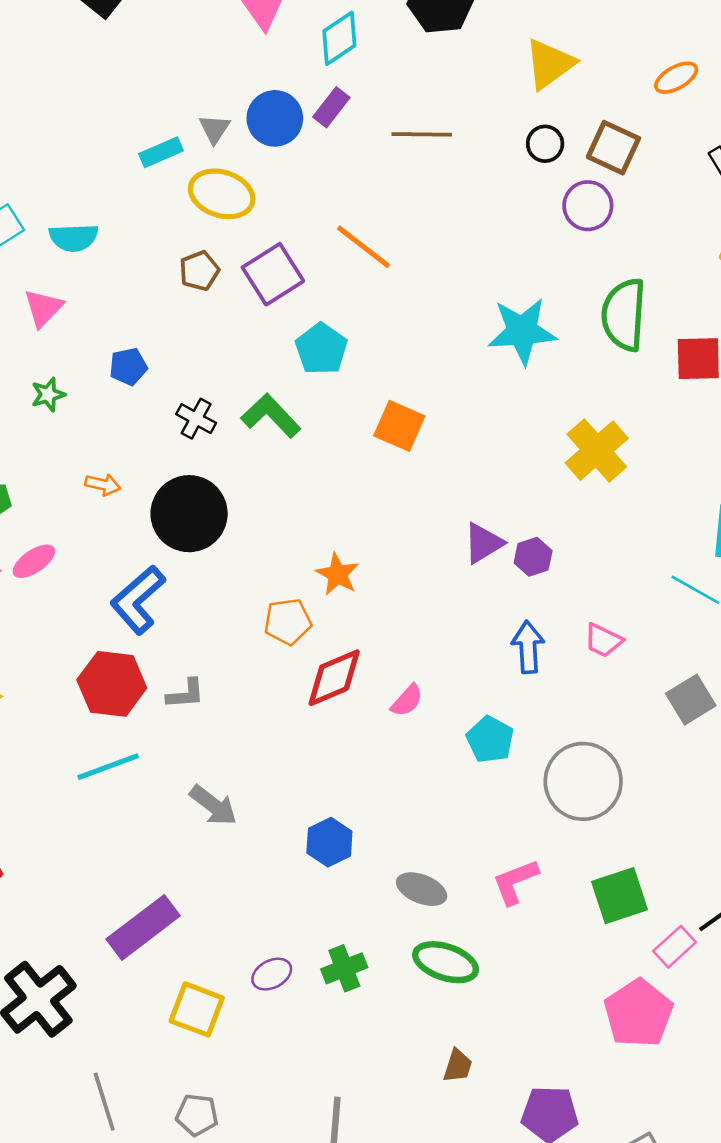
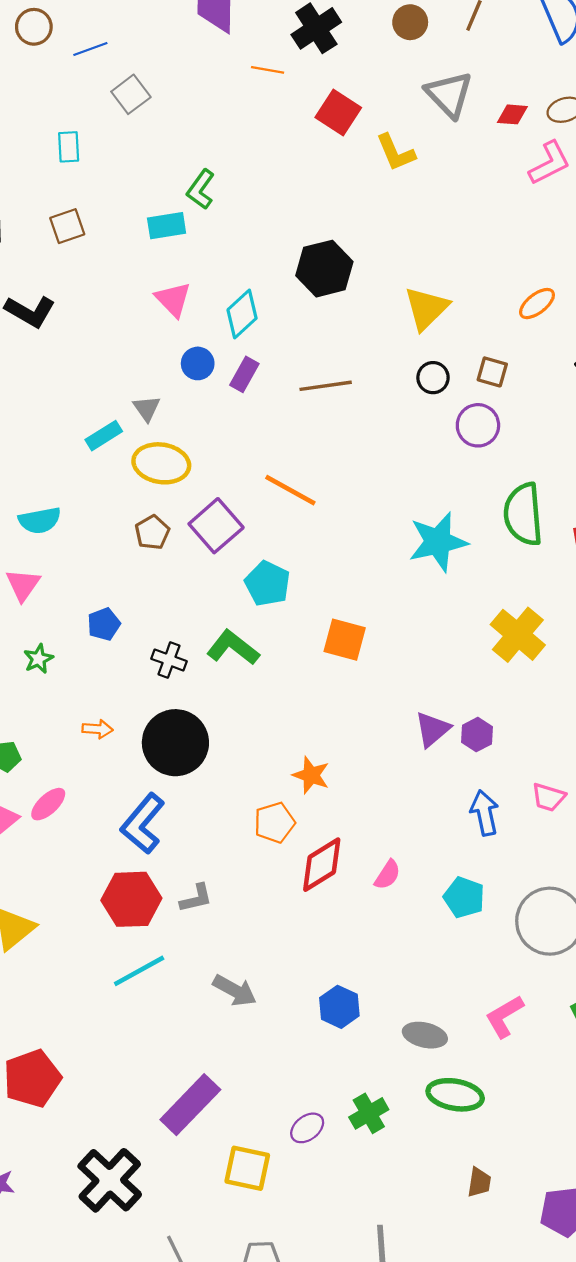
blue circle: (275, 118) -> (198, 363), moved, size x0.7
brown square: (613, 148) -> (492, 372), size x0.7

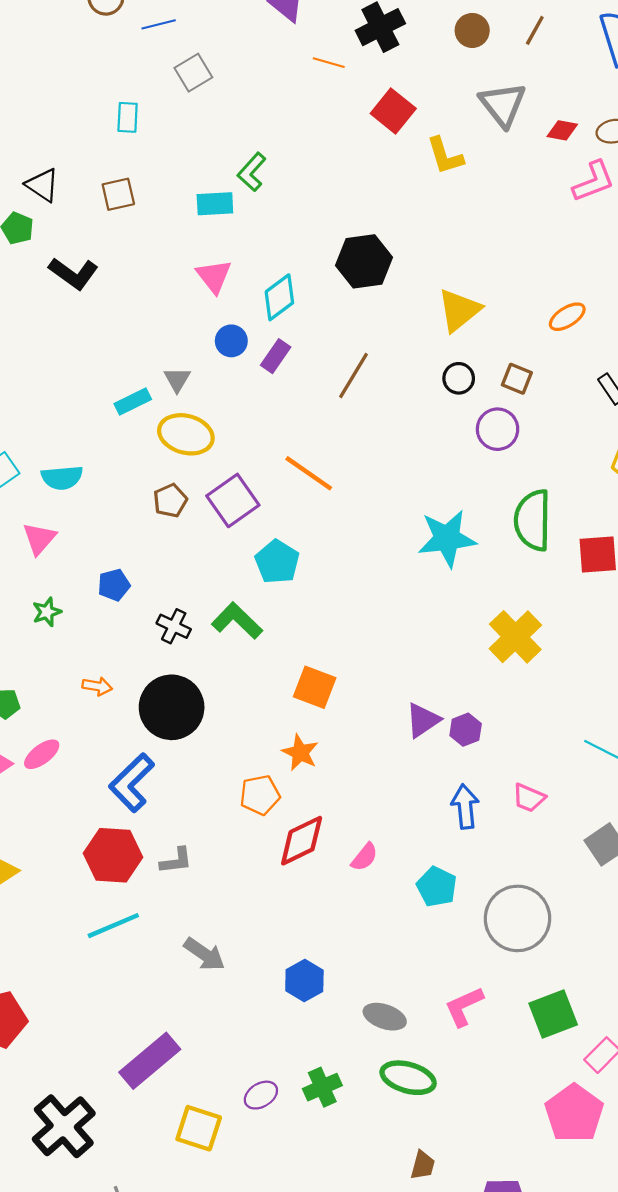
brown line: (326, 386) -> (353, 375), turned -57
orange square: (345, 640) -> (315, 687), moved

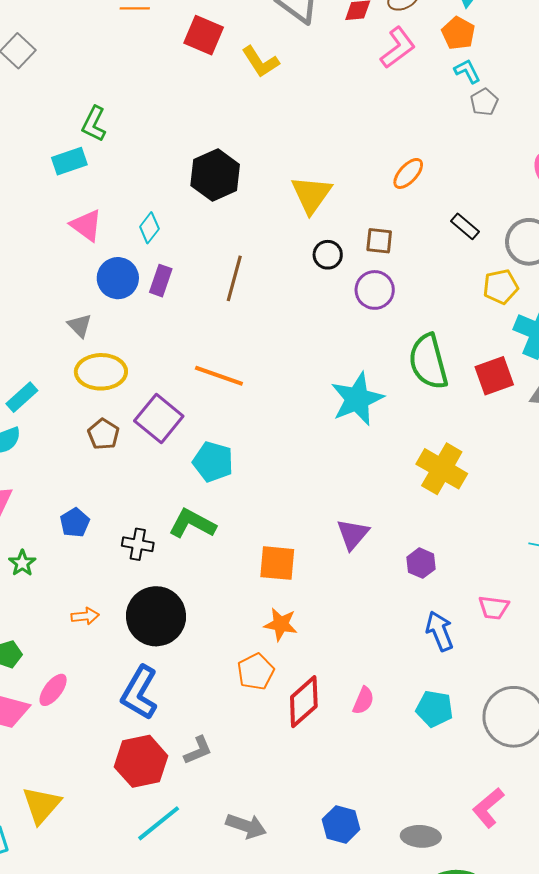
cyan diamond: (279, 297) -> (149, 228), size x0.7
blue circle: (231, 341) -> (118, 278), size x1.4
cyan rectangle: (133, 402) -> (22, 397), moved
purple triangle: (423, 720) -> (353, 534), moved

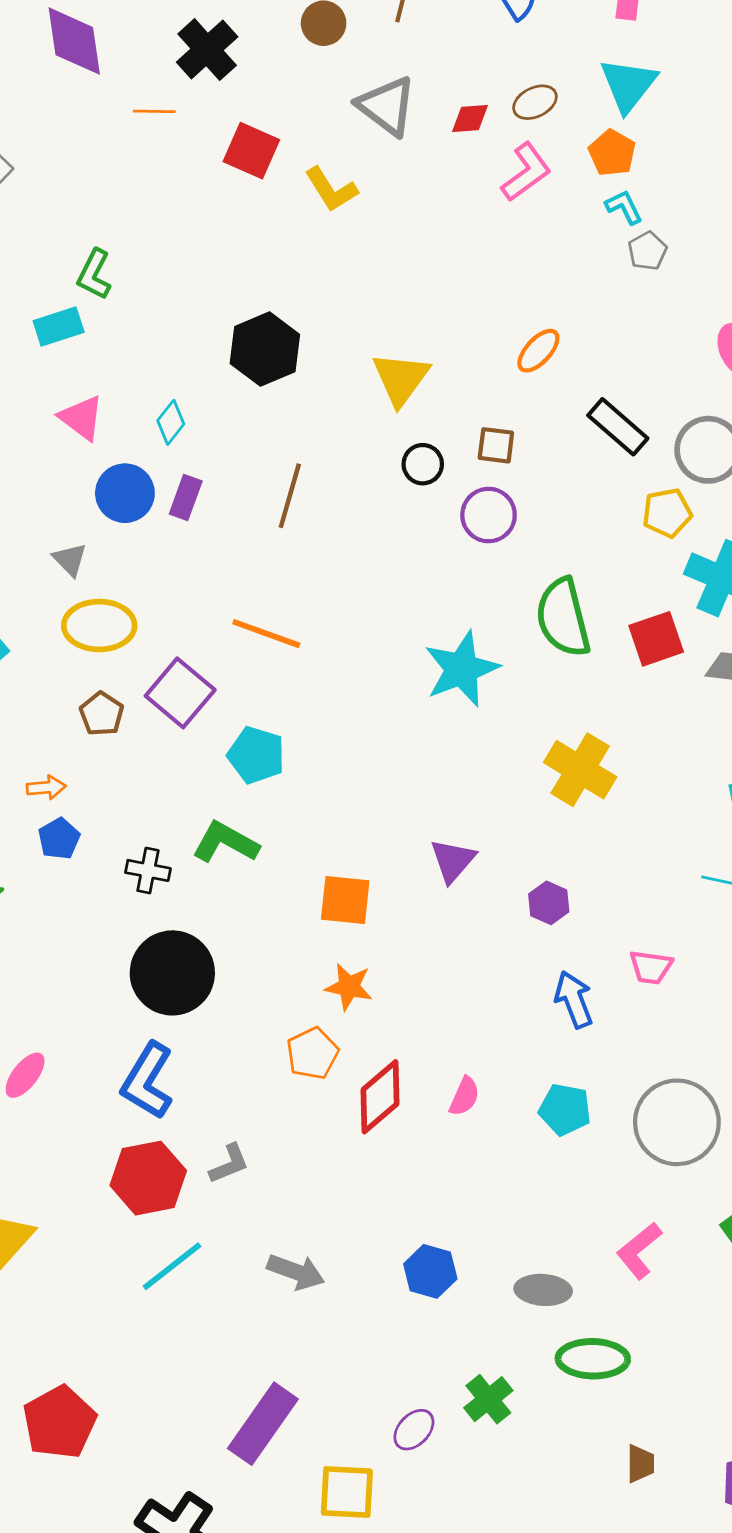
black rectangle: (465, 226) -> (618, 427), size x1.5
orange arrow: (85, 616) -> (46, 788), moved

